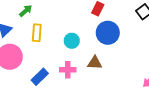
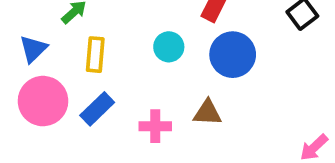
cyan circle: (72, 41) -> (169, 47), moved
blue rectangle: (40, 77) -> (97, 109), moved

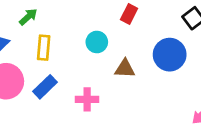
blue circle: (233, 55) -> (170, 55), moved
brown triangle: (208, 113) -> (125, 69), moved

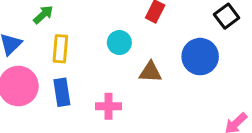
blue rectangle: (45, 87) -> (62, 92), turned -55

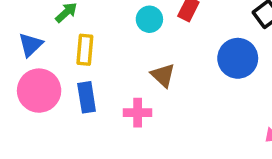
cyan circle: (119, 43) -> (149, 19), moved
brown triangle: (150, 72) -> (163, 75), moved, turned 40

